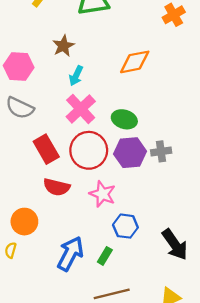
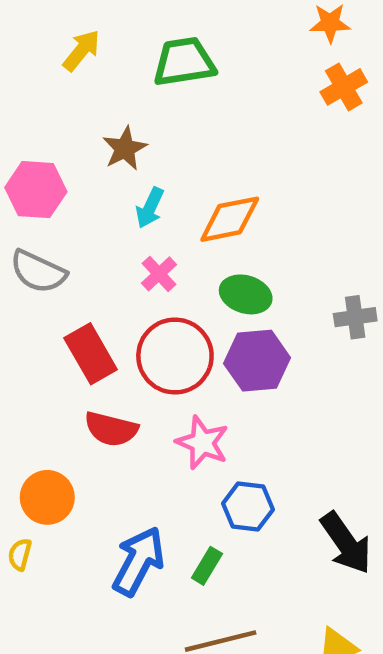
orange diamond: (135, 62) -> (230, 219), moved
pink cross: (81, 109) -> (159, 274), size x0.6
gray cross: (161, 151) -> (355, 317), moved

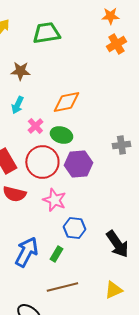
brown star: (125, 148) -> (20, 71), turned 30
cyan arrow: (150, 208) -> (17, 105), moved
green ellipse: (246, 294) -> (61, 135), moved

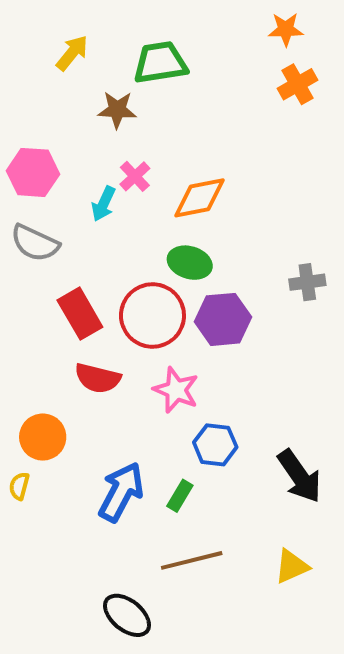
brown star: (20, 71) -> (117, 110), moved
pink cross: (35, 126) -> (135, 176), moved

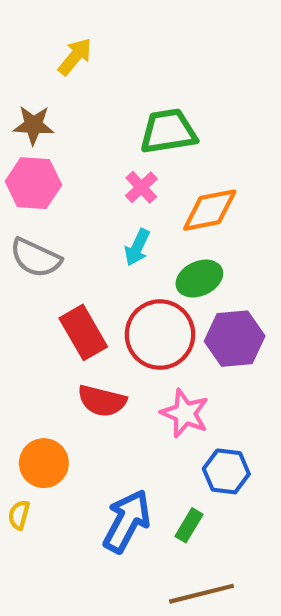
green trapezoid: (160, 63) -> (168, 131), moved
brown star: (117, 110) -> (33, 125), moved
cyan arrow: (103, 204) -> (137, 247), moved
green ellipse: (190, 263) -> (199, 279), turned -42

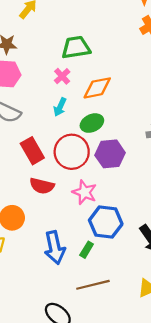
blue hexagon: (226, 471) -> (106, 222), size x1.4
blue arrow: (127, 521) -> (55, 248), turned 140

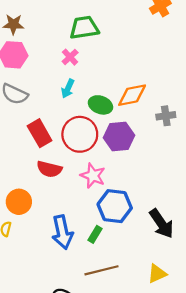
orange diamond: (97, 88) -> (132, 95), moved
green ellipse: (92, 123) -> (100, 105), turned 45

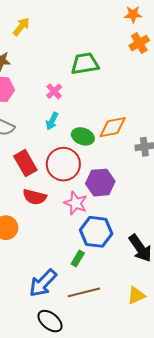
green trapezoid: (84, 28) -> (85, 64), moved
purple hexagon: (119, 136) -> (100, 183), moved
blue arrow: (62, 232) -> (43, 283), moved, turned 56

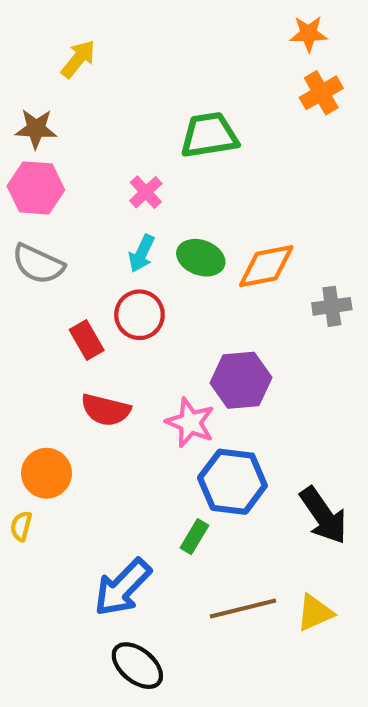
green ellipse: (83, 136) -> (201, 258), moved
red rectangle: (25, 163) -> (87, 340), size x0.7
red circle: (63, 164) -> (139, 315), moved, size x0.7
brown line: (84, 292) -> (243, 609), moved

